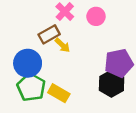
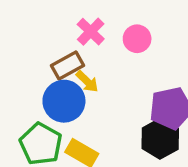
blue circle: (28, 63) -> (64, 101), moved

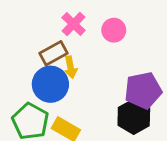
yellow arrow: (87, 82) -> (71, 67), turned 35

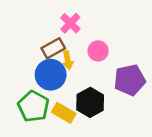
pink circle: (114, 30) -> (98, 51), moved
black hexagon: (134, 117) -> (90, 102), moved

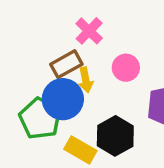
green pentagon: (33, 106) -> (40, 118), moved

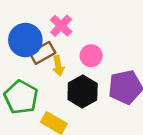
blue circle: (63, 99) -> (25, 40), moved
black hexagon: (115, 136) -> (83, 91), moved

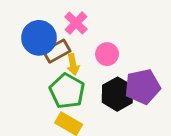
black hexagon: (83, 91) -> (117, 94), moved
green pentagon: (21, 97) -> (67, 91), moved

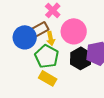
blue circle: (39, 38) -> (25, 37), moved
pink circle: (107, 54) -> (74, 31), size x1.6

